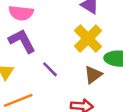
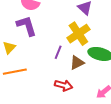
purple line: (50, 69) -> (58, 52), moved, turned 56

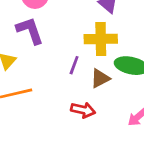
yellow cross: (78, 34) -> (101, 39), turned 35

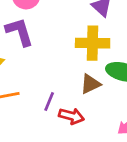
purple line: (74, 65) -> (49, 101), moved

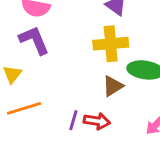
purple line: (49, 101) -> (73, 120), moved

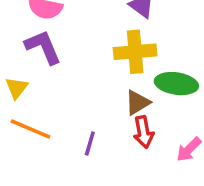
orange line: (24, 108) -> (31, 129), turned 40
red arrow: (97, 121) -> (143, 132), moved, turned 70

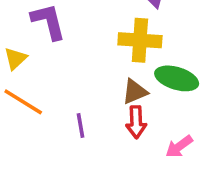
purple line: (90, 143) -> (81, 125), turned -35

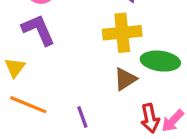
red arrow: (136, 122) -> (150, 118), moved

